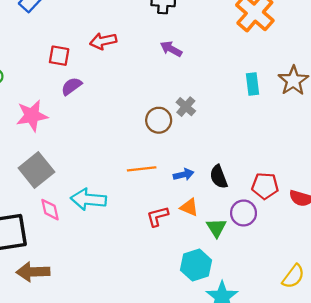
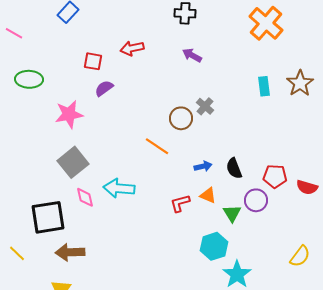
orange line: (142, 169) -> (157, 146), moved, turned 40

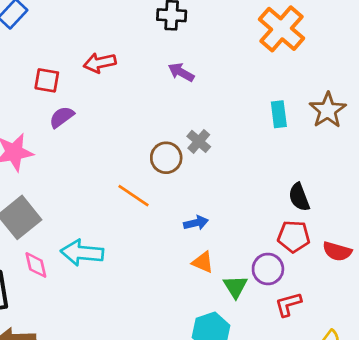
black semicircle: (234, 168) -> (299, 197), moved
red L-shape: (180, 203) -> (288, 304), moved

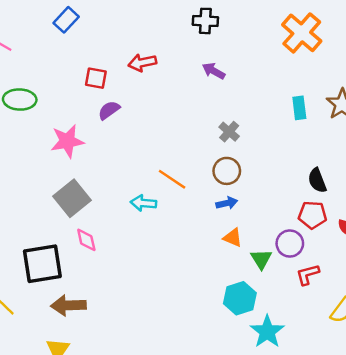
brown circle: (166, 158) -> (227, 171), moved
cyan arrow: (82, 253) -> (143, 203), moved, size x0.7

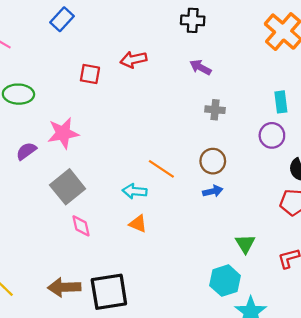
purple semicircle: (109, 110) -> (26, 151), moved
gray cross: (229, 132) -> (215, 110), moved, turned -36
orange triangle: (233, 238) -> (138, 224), moved
purple circle: (290, 244) -> (272, 135), moved
black square: (42, 264) -> (109, 292), moved

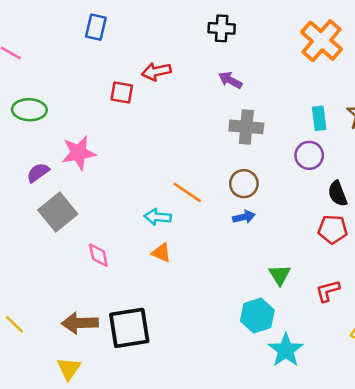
blue rectangle: (62, 19) -> (96, 27), moved, turned -30
red square: (90, 74) -> (122, 92), moved
gray cross: (215, 110) -> (246, 127), size x1.5
gray square: (68, 187) -> (58, 212), moved

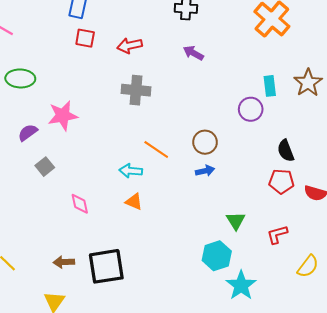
red square: (122, 92) -> (85, 38), moved
gray cross: (246, 127) -> (136, 90), moved
purple circle: (309, 155) -> (251, 109), moved
gray square: (58, 212) -> (45, 167), size x0.6
brown arrow: (80, 323) -> (64, 262), size x0.7

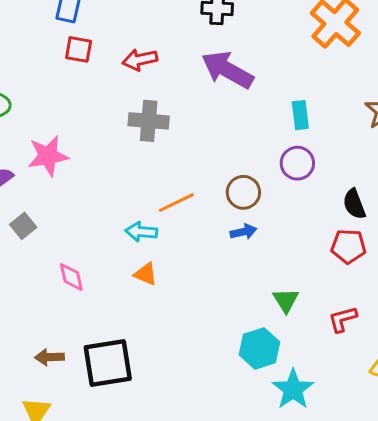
purple arrow: (193, 53) -> (227, 70), size x1.8
cyan rectangle: (270, 86) -> (300, 115), moved
purple circle: (251, 109) -> (297, 163), moved
orange line: (156, 150) -> (176, 203), turned -60

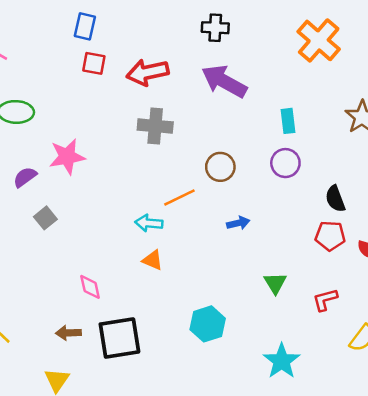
red arrow: (140, 60) -> (148, 72), size x1.4
brown circle: (243, 192) -> (220, 167), moved
pink diamond: (71, 277) -> (90, 287), moved
cyan hexagon: (259, 348) -> (208, 324), moved

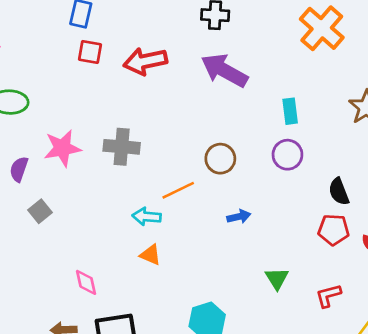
gray cross: (155, 126) -> (122, 147), moved
purple semicircle: (25, 177) -> (19, 169), turned -35

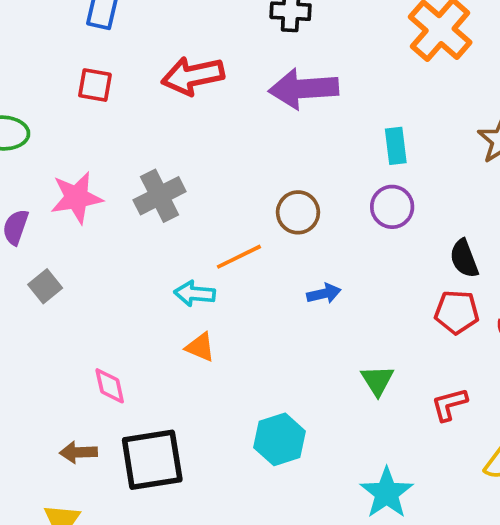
red square: (90, 52) -> (95, 85), moved
purple arrow: (224, 70) -> (304, 89), turned -33
gray cross: (122, 147) -> (160, 196), turned -32

